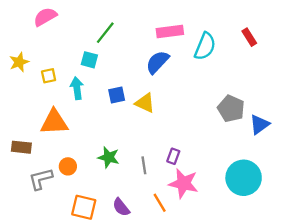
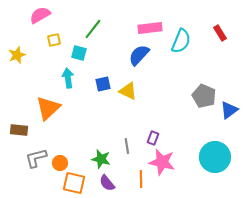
yellow square: (49, 76) -> (54, 40), moved
orange triangle: (54, 122) -> (48, 108), turned -40
green star: (109, 157) -> (101, 159), moved
orange circle: (68, 166) -> (60, 163), moved
orange line: (160, 203) -> (141, 179), turned 30

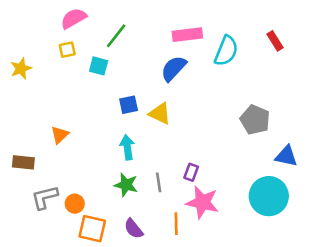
pink semicircle: (40, 15) -> (73, 18), moved
cyan arrow: (68, 78) -> (127, 147), moved
orange triangle: (48, 108) -> (60, 135), size x0.6
blue triangle: (229, 110) -> (286, 156), moved, turned 48
green star: (101, 159) -> (126, 185), moved

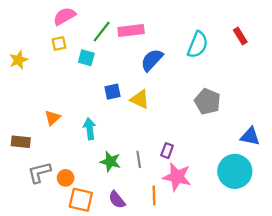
pink rectangle: (187, 35) -> (131, 30), moved
gray pentagon: (255, 120) -> (208, 101), moved
cyan arrow: (127, 147) -> (90, 129), moved

